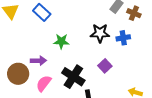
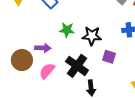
black star: (100, 33) -> (92, 36), moved
purple square: (105, 66) -> (109, 57), turned -32

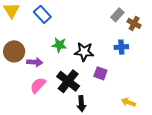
brown circle: (22, 60) -> (14, 51), moved

